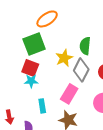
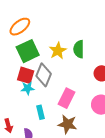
orange ellipse: (47, 19) -> (20, 27), moved
yellow star: (64, 58) -> (58, 51), moved
gray diamond: (81, 70) -> (44, 75), moved

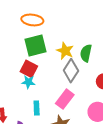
orange ellipse: (20, 27) -> (32, 20), turned 35
yellow star: (58, 51) -> (65, 51), turned -30
gray diamond: (44, 75) -> (71, 71), moved

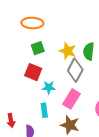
green square: (36, 45) -> (38, 48), size x0.6
cyan star: (28, 82) -> (49, 87), moved

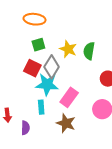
gray diamond: (75, 70) -> (52, 67), moved
cyan star: (49, 87) -> (47, 84), size x1.6

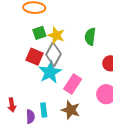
yellow star: (68, 49) -> (56, 35), moved
cyan star: (47, 84) -> (50, 72), turned -30
cyan rectangle: (41, 107) -> (44, 110), moved

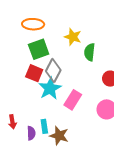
green square: (39, 33) -> (39, 49), size x1.5
yellow star: (56, 35) -> (73, 37), moved
brown star: (71, 110) -> (59, 136), moved

